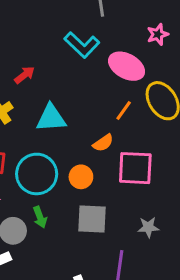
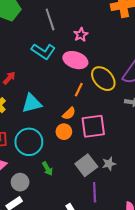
pink star: (158, 34) -> (81, 35), moved
orange circle: (81, 177) -> (64, 132), moved
green arrow: (40, 217) -> (47, 169), moved
gray square: (92, 219) -> (86, 165), moved, turned -30

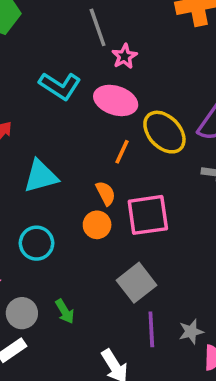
gray line: (50, 20) -> (98, 27), moved
orange semicircle: (69, 113) -> (106, 193), turned -72
cyan circle: (29, 142) -> (37, 243), size x0.7
gray star: (109, 164) -> (191, 332), moved
green arrow: (47, 169) -> (65, 311), moved

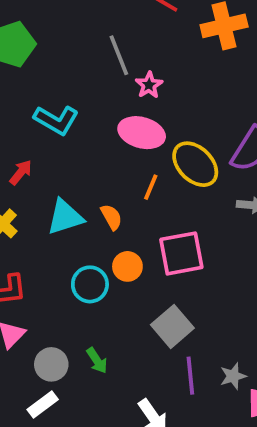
cyan L-shape: (60, 86) -> (56, 120), moved
orange semicircle: (106, 193) -> (111, 217), moved
cyan circle: (37, 243) -> (90, 284), moved

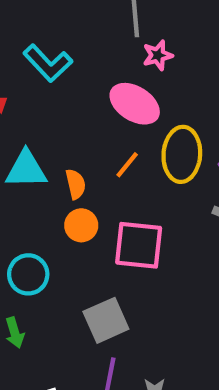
yellow ellipse: (195, 164) -> (182, 154), turned 33
orange circle: (127, 266) -> (81, 225), moved
cyan circle: (90, 284) -> (28, 274), moved

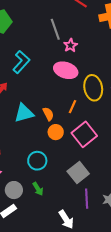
cyan L-shape: (48, 63) -> (21, 62), turned -80
orange line: (127, 165) -> (73, 107), moved
pink square: (139, 245) -> (84, 134), turned -30

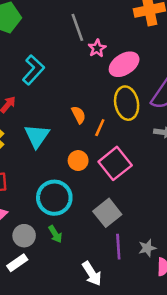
pink ellipse: (66, 70) -> (124, 64), moved, turned -50
cyan triangle: (24, 113) -> (37, 136), turned -40
orange semicircle: (48, 114) -> (79, 115), moved
cyan circle: (37, 161) -> (54, 198), size x1.4

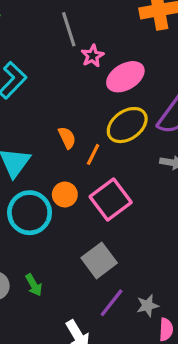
yellow ellipse: (127, 103) -> (127, 125), turned 64
cyan circle: (54, 198) -> (30, 213), moved
purple line: (118, 247) -> (112, 303), turned 40

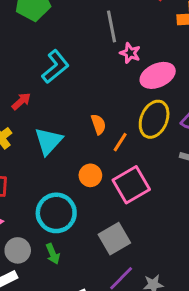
pink star: (93, 56) -> (130, 53), turned -30
yellow ellipse: (127, 125) -> (154, 119), turned -39
cyan circle: (30, 213) -> (56, 213), moved

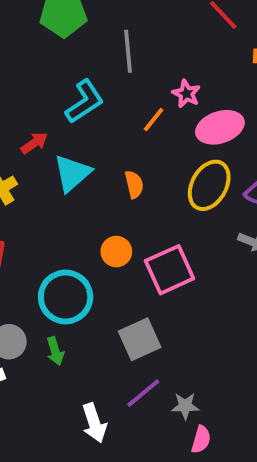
gray line: (111, 26) -> (128, 51), moved
cyan triangle: (48, 141) -> (72, 173), moved
orange line: (120, 142) -> (154, 120), moved

